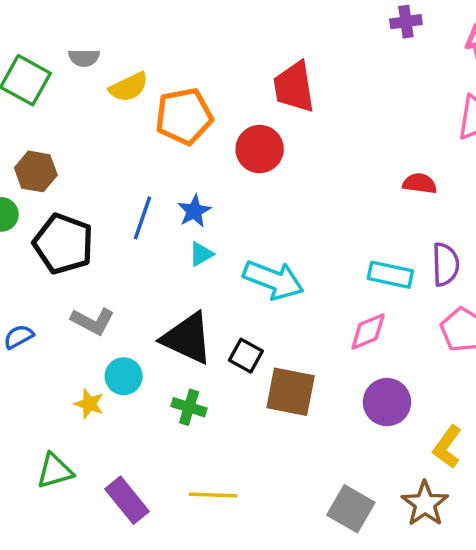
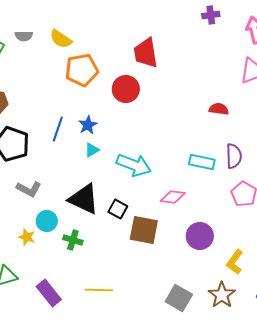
yellow semicircle: (129, 87) -> (61, 39), moved, turned 60
pink diamond: (368, 331) -> (173, 197), moved, turned 30
green cross: (189, 407) -> (73, 240), moved

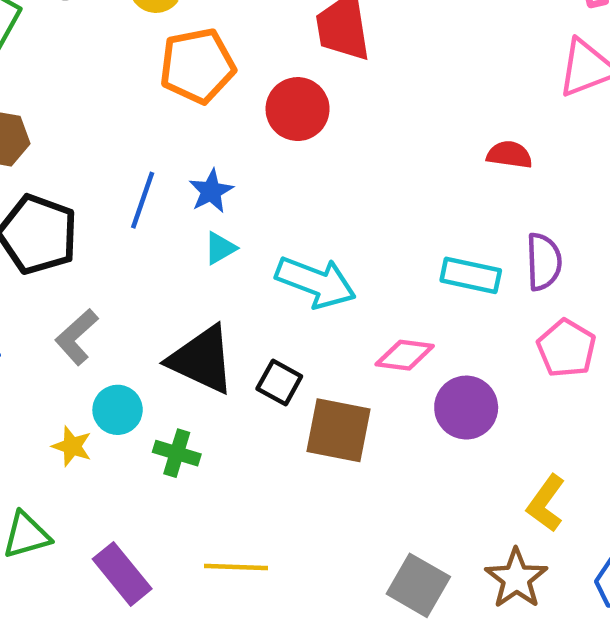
gray L-shape: (29, 189) -> (77, 337), turned 110
purple circle: (200, 236) -> (466, 408), moved

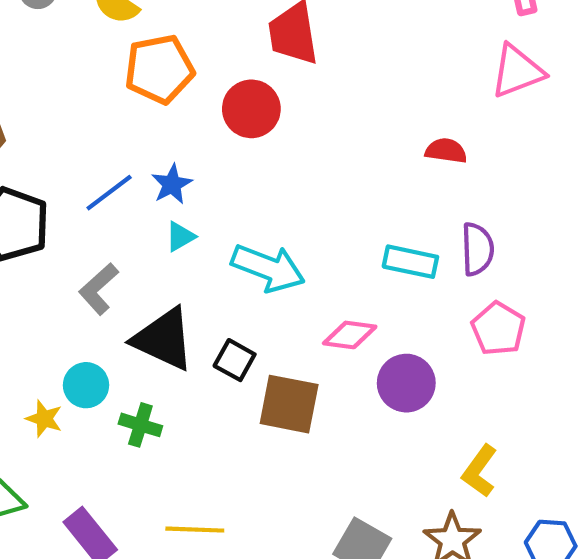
blue line: (143, 200) -> (109, 193), turned 34
gray L-shape: (77, 337) -> (99, 289), moved

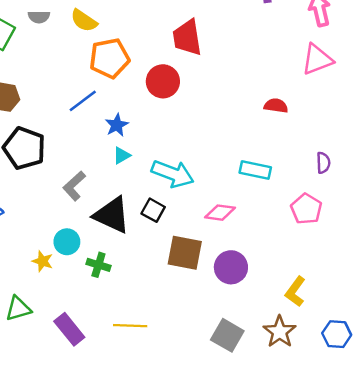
blue line: (109, 193) -> (83, 101), moved
purple semicircle: (477, 249) -> (323, 163), moved, size x0.7
black square: (235, 360) -> (153, 210), moved
purple circle: (406, 383) -> (231, 267), moved

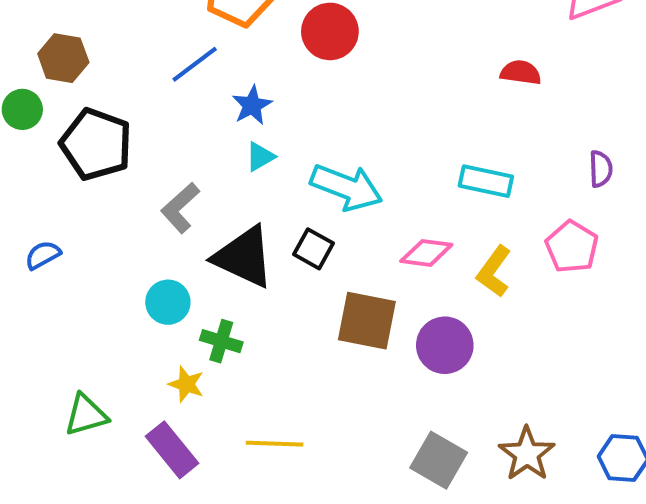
yellow star: (43, 261) -> (186, 384), moved
yellow L-shape: (295, 292) -> (494, 271), moved

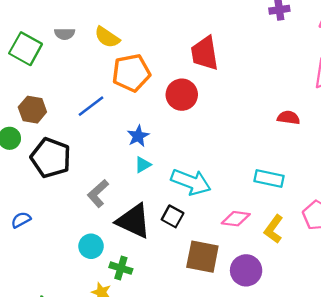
blue line: (195, 64) -> (91, 106), moved

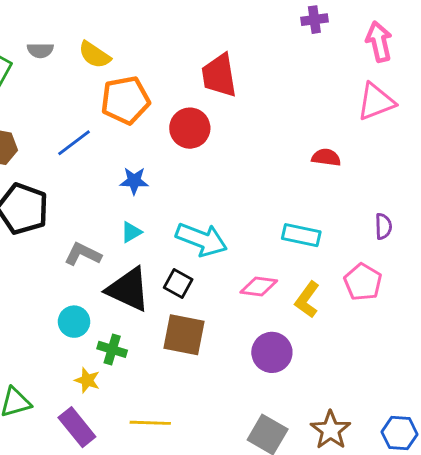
blue star: (138, 136) -> (134, 181), turned 30
cyan triangle: (143, 165) -> (131, 232), moved
gray L-shape: (98, 193) -> (83, 254), turned 68
brown square: (202, 257) -> (184, 335), moved

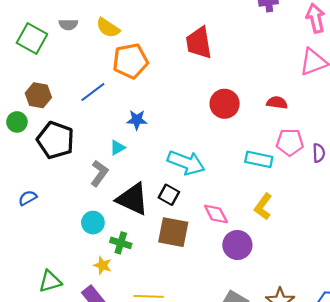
red circle: (190, 128) -> (225, 104), moved
cyan triangle: (131, 232) -> (118, 148), moved
gray L-shape: (83, 254) -> (99, 173), turned 100
pink pentagon: (363, 282) -> (290, 142), moved, turned -30
pink diamond: (259, 286) -> (216, 214), moved, turned 55

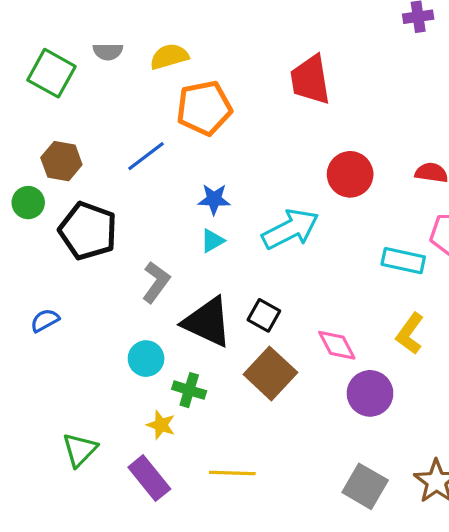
yellow semicircle: (108, 28) -> (169, 57), turned 130
cyan triangle: (118, 148) -> (212, 241), moved
cyan arrow: (186, 163) -> (290, 229), moved, turned -48
brown square: (173, 232) -> (270, 373), turned 32
green triangle: (50, 281) -> (80, 450), turned -30

